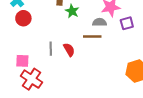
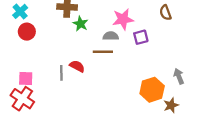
gray line: (51, 49) -> (61, 73), moved
red semicircle: (69, 50) -> (77, 66), turned -32
red cross: (32, 79) -> (22, 99), moved

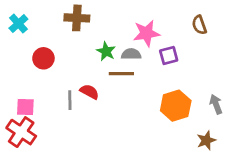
green star: (80, 24) -> (106, 51), moved
red circle: (27, 32) -> (43, 58), moved
orange hexagon: (152, 90) -> (176, 106), moved

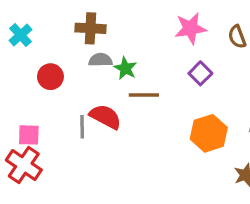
pink star: (146, 33) -> (190, 28), moved
gray semicircle: (131, 54) -> (100, 60), moved
purple square: (169, 56) -> (200, 73), turned -30
red semicircle: (89, 92) -> (105, 117), size x1.4

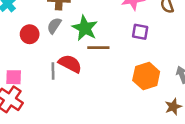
gray semicircle: (100, 60) -> (54, 26), moved, turned -56
green star: (125, 68) -> (85, 28), size x1.5
purple square: (200, 73) -> (140, 32), turned -35

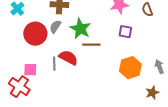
red circle: (30, 34) -> (35, 34), size x1.5
pink square: (14, 77) -> (30, 70), moved

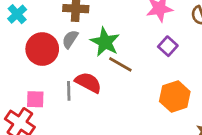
purple square: (125, 32) -> (168, 46), turned 32
brown line: (91, 45) -> (120, 64), turned 30

